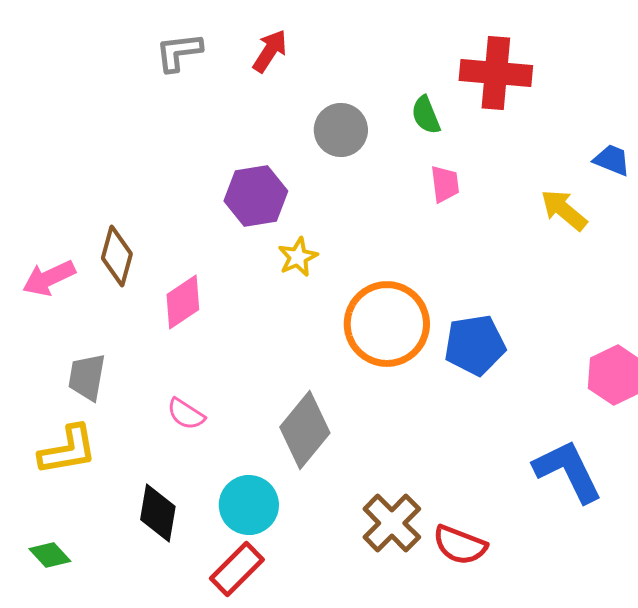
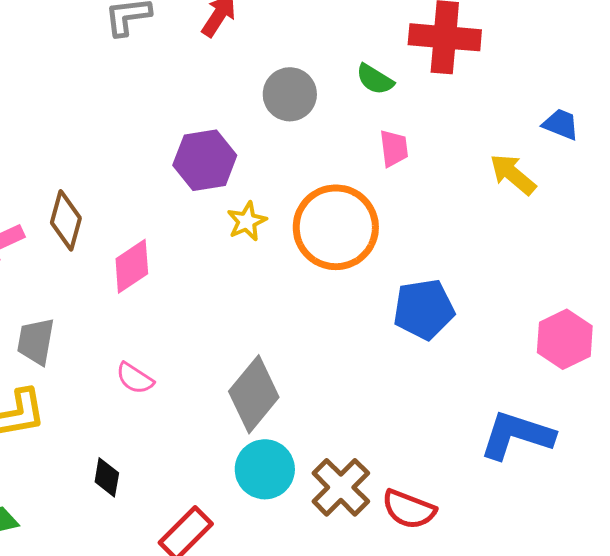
green semicircle: (426, 115) -> (375, 79), turned -36
orange circle: (387, 324) -> (336, 227), moved
blue L-shape: (568, 471) -> (517, 435), turned -46
cyan circle: (249, 505) -> (265, 469), moved
black diamond: (158, 513) -> (107, 477), size x0.7

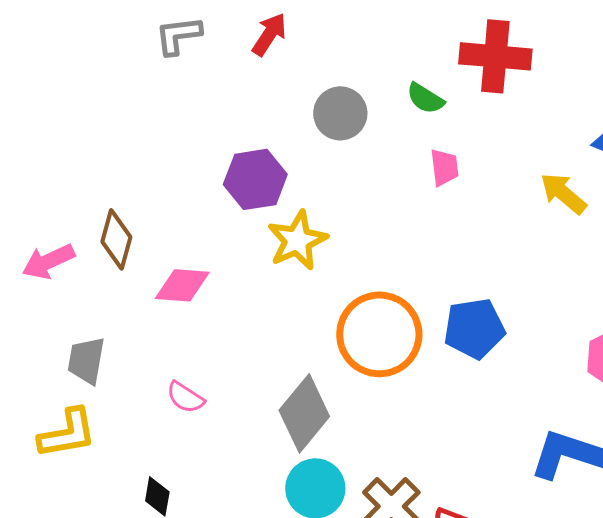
yellow star: (247, 221) -> (297, 240), size x1.5
orange circle: (336, 227) -> (379, 334), moved
pink diamond: (132, 266) -> (182, 285), turned 38

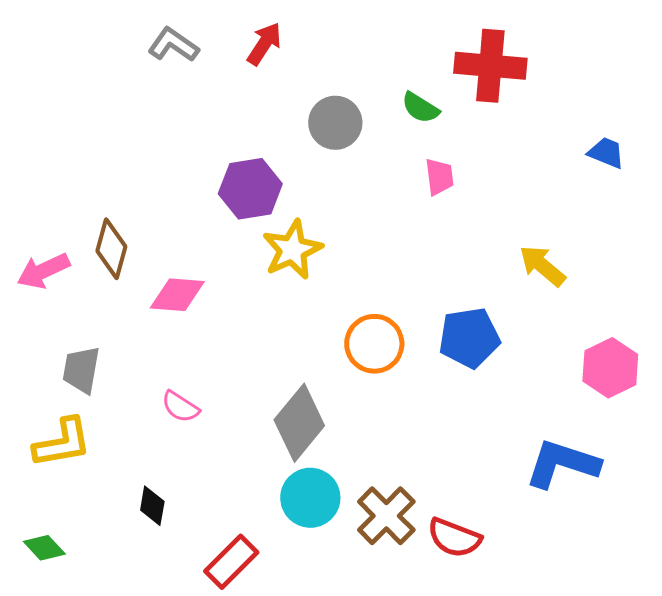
gray L-shape: (178, 35) -> (173, 45), turned 42
yellow arrow: (563, 193) -> (542, 266), moved
orange circle: (379, 334) -> (374, 344), size x0.7

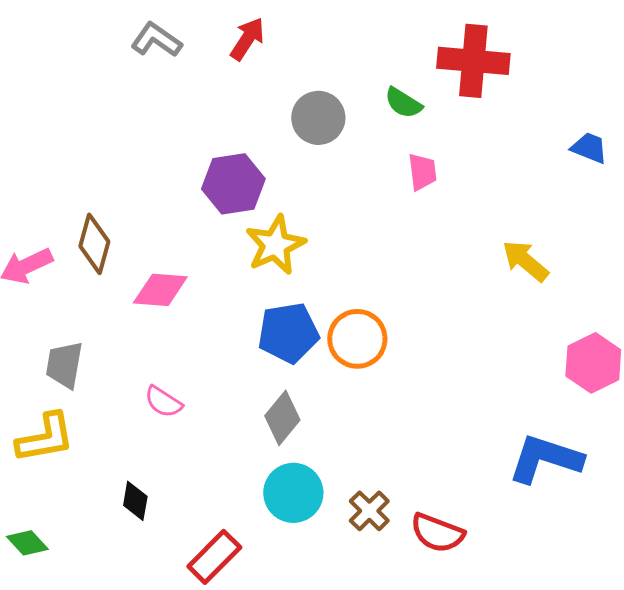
blue pentagon: (469, 338) -> (288, 333), moved
gray diamond: (299, 423) -> (282, 418), size x0.7
brown cross: (386, 516) -> (369, 511), size x0.7

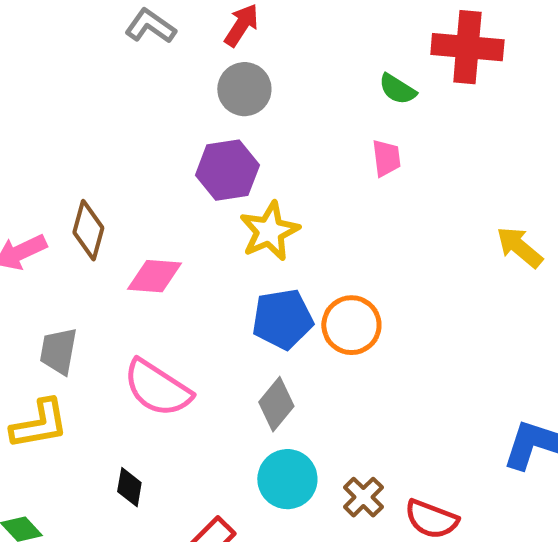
gray circle: (318, 118) -> (244, 89), moved
pink trapezoid: (422, 172) -> (386, 158), moved
pink semicircle: (163, 402) -> (157, 388), size x1.8

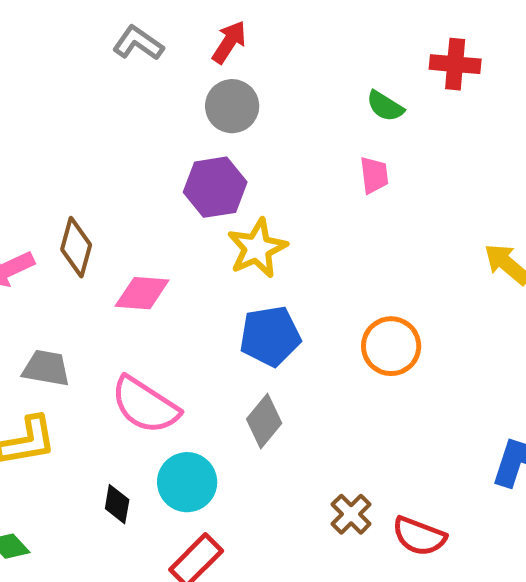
red cross: (467, 47) -> (455, 64), size x0.7
orange circle: (351, 325) -> (391, 346), moved
gray trapezoid: (58, 351) -> (46, 368), turned 90
cyan circle: (287, 479) -> (187, 482), moved

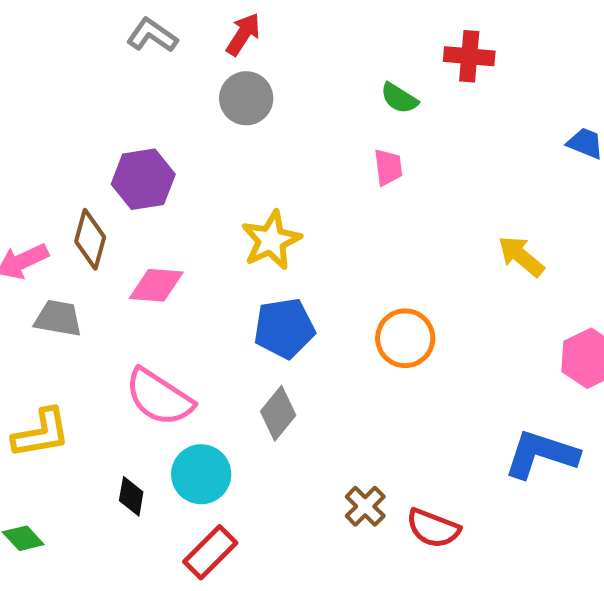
purple hexagon: (215, 187) -> (143, 179), moved
gray trapezoid: (46, 368) -> (58, 318), moved

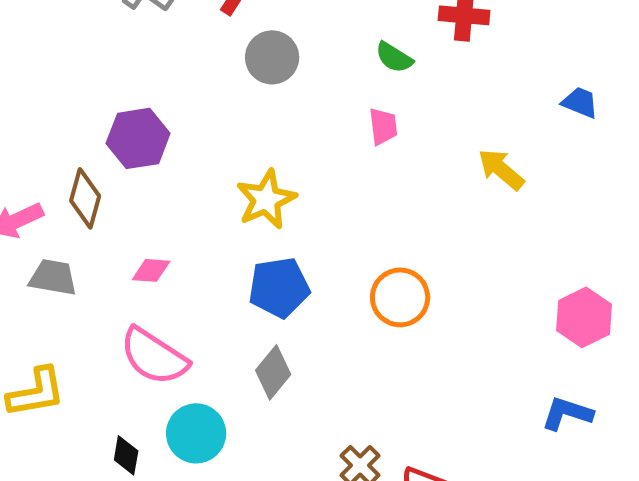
gray circle: (246, 98) -> (272, 57), moved
yellow arrow: (521, 256) -> (501, 169), moved
pink diamond: (156, 285) -> (151, 270), moved, size x0.7
blue L-shape: (541, 454) -> (567, 413), moved, size x0.7

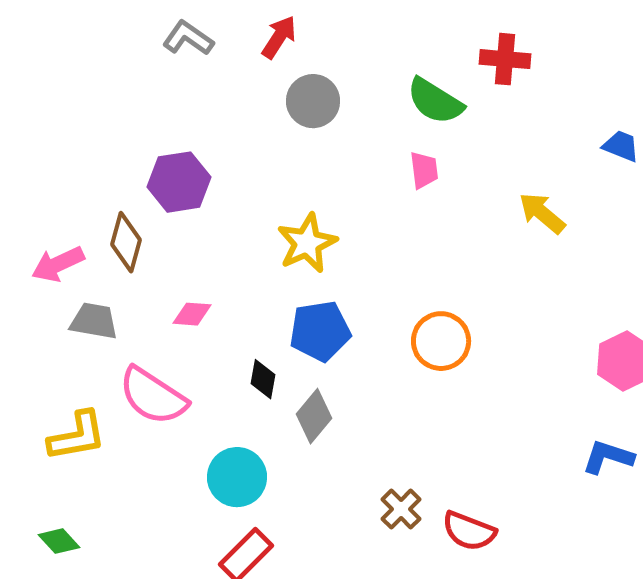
green semicircle: (394, 57) -> (435, 101), size x1.5
pink semicircle: (154, 356) -> (153, 396), moved
black diamond: (126, 455) -> (263, 379), moved

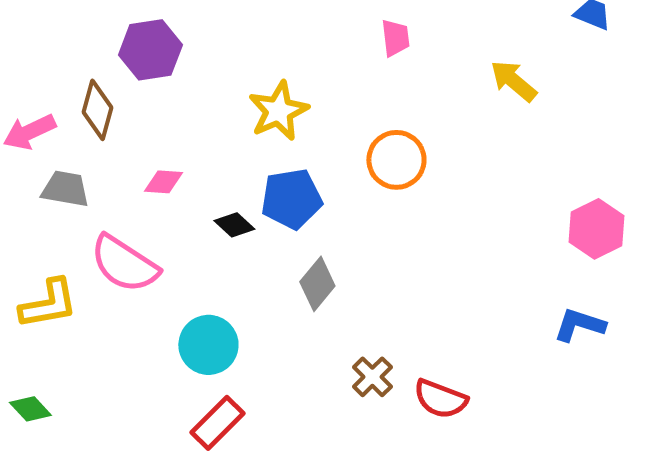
orange circle: (441, 341) -> (396, 160), moved
black diamond: (263, 379) -> (234, 225), moved, turned -57
gray diamond: (314, 416) -> (317, 284), moved

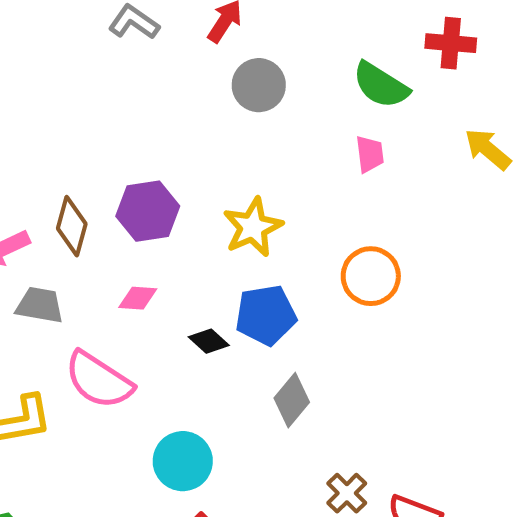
purple hexagon: (150, 50) -> (148, 211), moved
yellow arrow: (513, 81) -> (488, 149), moved

